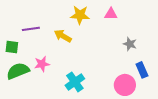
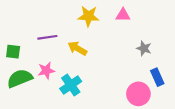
purple line: (31, 29) -> (47, 37), moved
yellow arrow: (63, 36) -> (77, 48), moved
cyan cross: (75, 82) -> (71, 85), moved

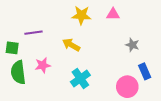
purple line: (47, 37) -> (33, 33), moved
green semicircle: (20, 78) -> (18, 72), turned -75
cyan cross: (71, 85) -> (80, 79), moved

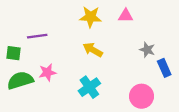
yellow arrow: (71, 45) -> (93, 50), moved
blue rectangle: (145, 71) -> (164, 68), moved
green semicircle: (18, 72) -> (20, 80), turned 80

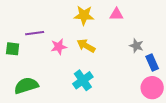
pink star: (47, 72) -> (59, 47), moved
green semicircle: (20, 80) -> (26, 86), moved
pink circle: (142, 96) -> (152, 88), moved

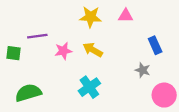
gray star: (136, 46) -> (143, 70), moved
blue rectangle: (152, 62) -> (155, 45), moved

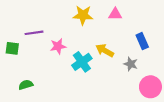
yellow arrow: (93, 50) -> (105, 50), moved
cyan cross: (89, 87) -> (82, 62), moved
green semicircle: (28, 93) -> (26, 85), size x0.6

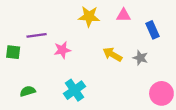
blue rectangle: (142, 41) -> (153, 30), moved
cyan cross: (82, 62) -> (74, 90), moved
gray star: (131, 64) -> (140, 58), moved

